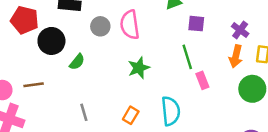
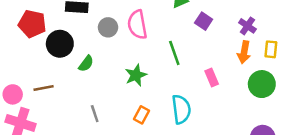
purple square: (196, 24) -> (204, 21), turned 30
green line: (187, 57) -> (174, 53), moved
green star: (139, 68) -> (136, 75), moved

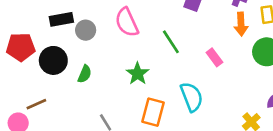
gray circle: (108, 27) -> (86, 30), moved
brown line: (44, 88) -> (36, 104), moved
orange rectangle: (142, 115) -> (153, 112), size x1.5

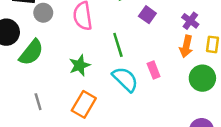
green semicircle: (85, 74) -> (31, 52), size x1.6
cyan semicircle: (192, 97) -> (125, 79), moved, turned -40

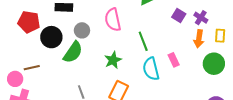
gray circle: (43, 13) -> (82, 30), moved
purple square: (147, 15) -> (179, 16), moved
cyan semicircle: (125, 79) -> (151, 69), turned -145

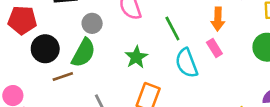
black circle: (51, 37) -> (45, 49), moved
orange arrow: (199, 39) -> (218, 19), moved
brown line: (32, 68) -> (63, 76), moved

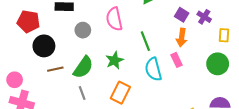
green semicircle: (84, 53) -> (83, 67), moved

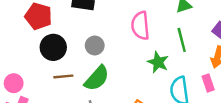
gray circle: (83, 30) -> (95, 45), moved
green line: (145, 41) -> (182, 40), moved
green star: (115, 60) -> (158, 62), moved, turned -30

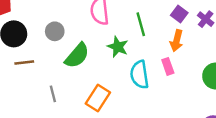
green semicircle: (97, 78) -> (77, 56), moved

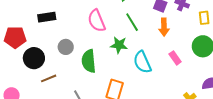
green semicircle: (77, 56) -> (89, 61), turned 150
pink rectangle: (168, 66) -> (175, 58), moved

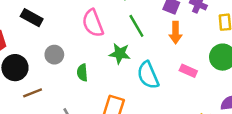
black rectangle: (47, 17) -> (32, 18), turned 36
pink rectangle: (175, 58) -> (188, 71), turned -32
green semicircle: (89, 61) -> (82, 73), size x0.6

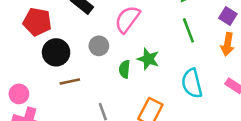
pink semicircle: (93, 23) -> (127, 19), moved, turned 48
green star: (120, 54) -> (148, 59), moved

